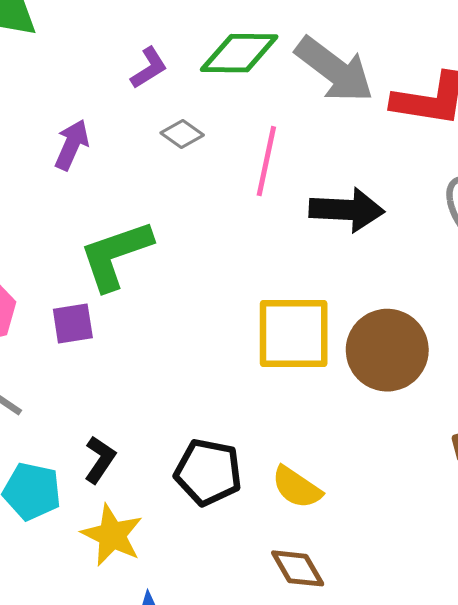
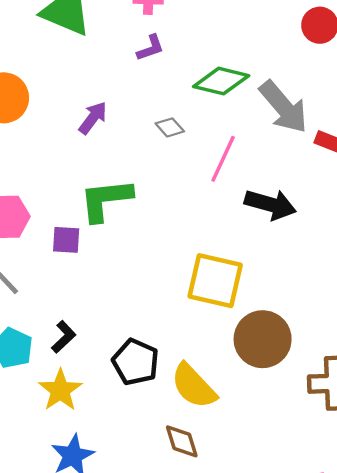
purple L-shape: (149, 68) -> (151, 48), moved
brown circle: (387, 350) -> (263, 339), moved
yellow semicircle: (297, 487) -> (194, 386), size x1.4

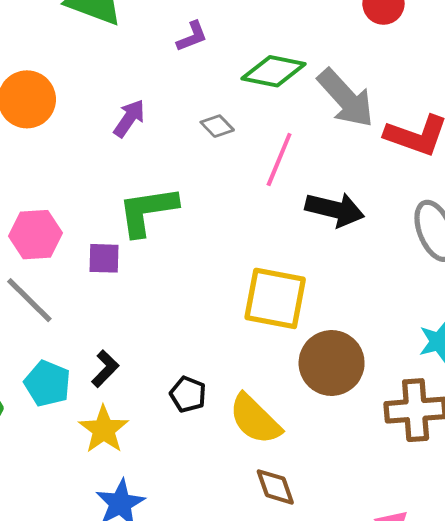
black pentagon: (136, 362) -> (188, 394), size x0.7
brown diamond: (182, 441) -> (275, 487), moved

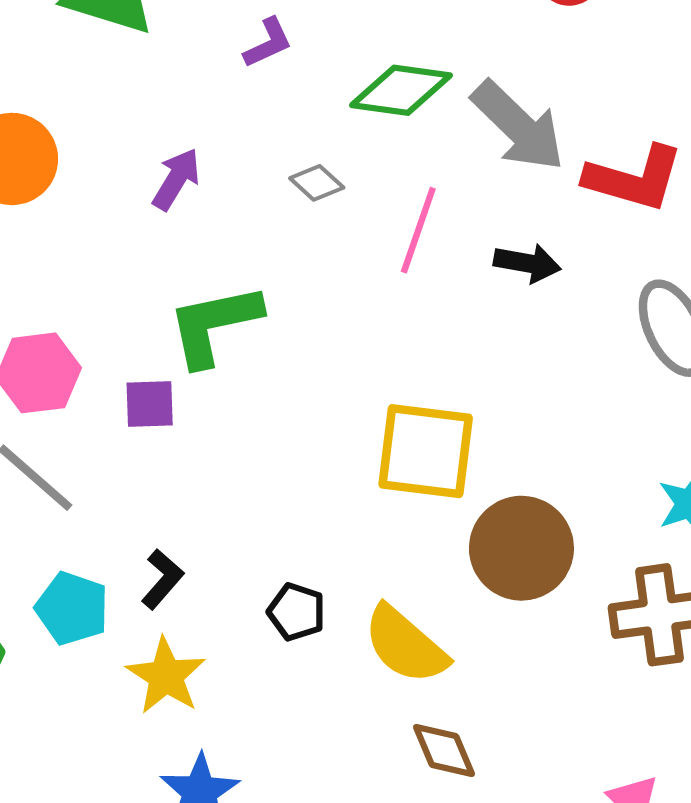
black arrow: (335, 209) -> (527, 263), moved, size x0.7

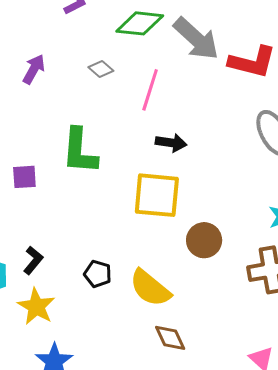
black arrow: (527, 263) -> (171, 143), moved
green L-shape: (214, 325) -> (80, 151), moved, turned -72
brown circle: (521, 548) -> (204, 240), size x0.7

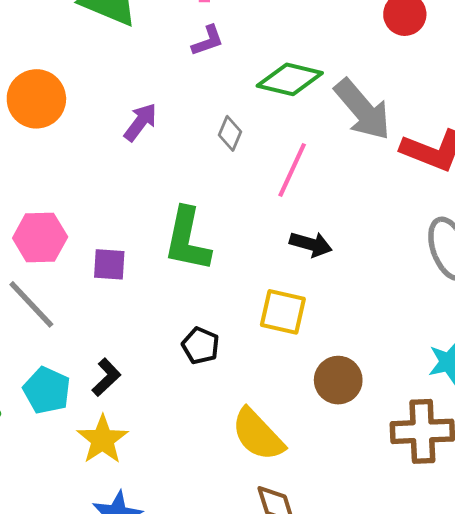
gray diamond: (101, 69) -> (230, 133), turned 65
yellow square: (157, 195) -> (283, 312), size x0.7
black pentagon: (98, 274) -> (201, 346), moved

